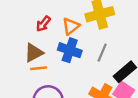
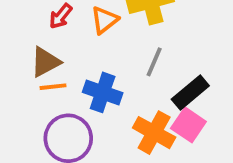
blue cross: (70, 50) -> (103, 92), moved

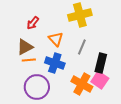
orange triangle: (105, 20) -> (56, 39), moved, turned -35
black rectangle: (190, 92) -> (101, 63), turned -36

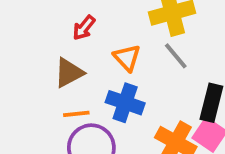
gray line: (82, 47) -> (176, 56), moved, turned -63
orange line: (29, 60) -> (76, 114), moved

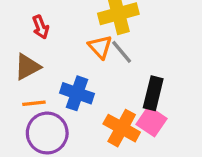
red arrow: (84, 28) -> (41, 27), turned -60
orange triangle: (127, 58) -> (100, 47), moved

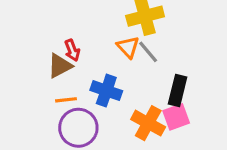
red arrow: (41, 27) -> (72, 50), moved
pink square: (152, 121) -> (176, 117), turned 36

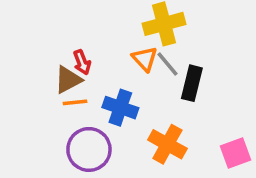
black rectangle: (178, 91) -> (192, 83), moved
orange line: (66, 100) -> (75, 102), moved
pink square: (176, 117) -> (235, 153), moved

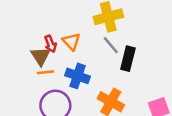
orange triangle: (145, 59) -> (71, 41), moved
brown triangle: (68, 80) -> (41, 56), turned -35

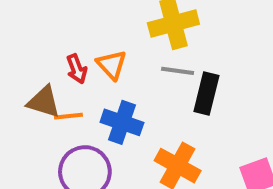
gray line: (111, 45) -> (178, 71), turned -42
brown triangle: (41, 56) -> (44, 102), moved, turned -40

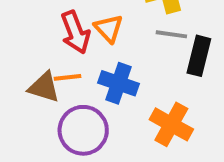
red arrow: (77, 69) -> (75, 32), size x1.5
brown triangle: (44, 102) -> (44, 87), moved

